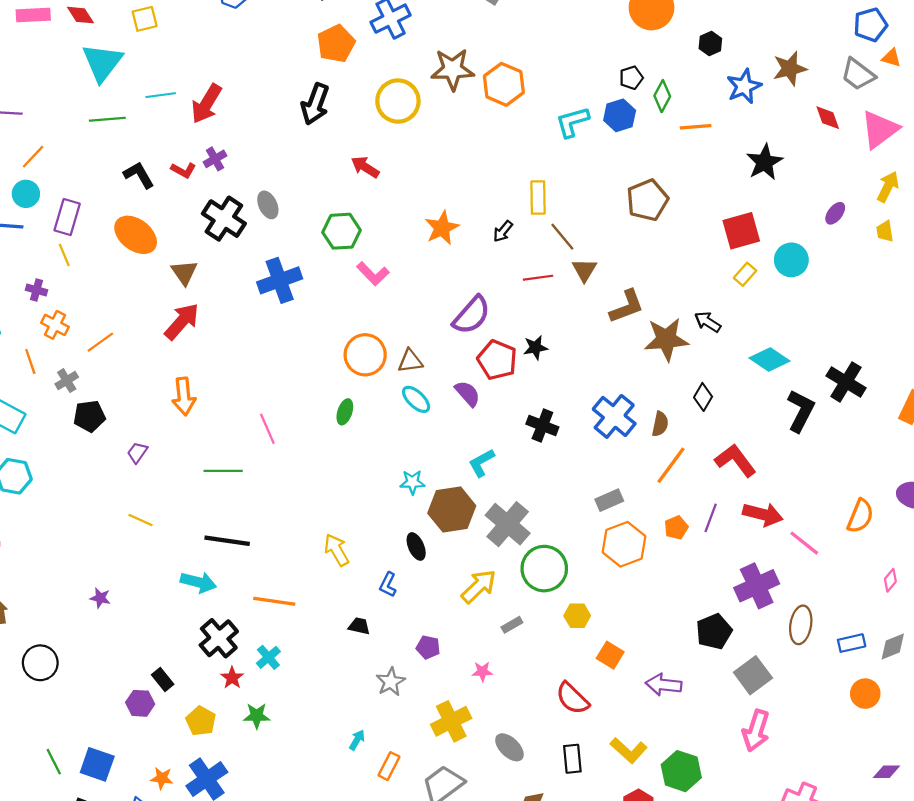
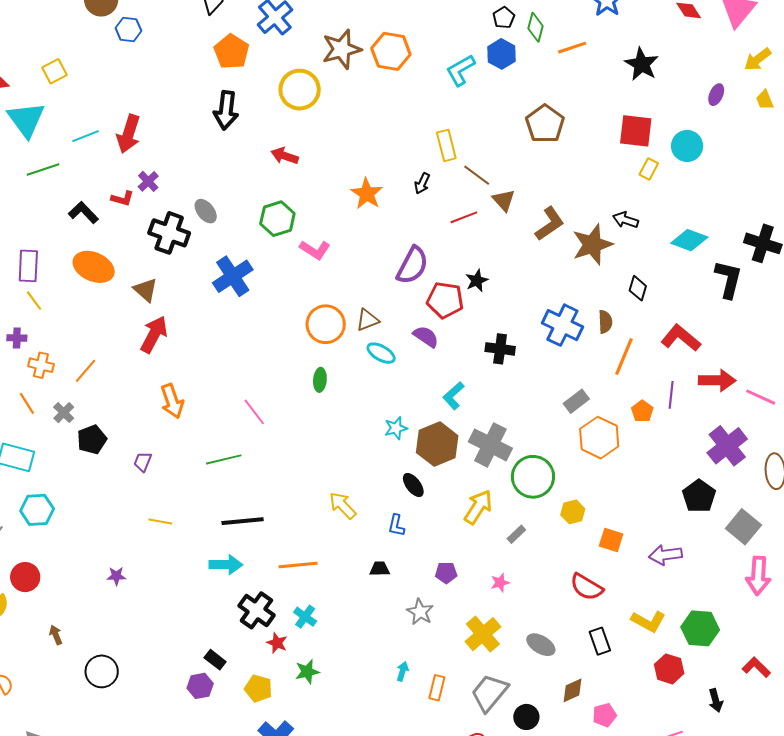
yellow arrow: (888, 187) -> (758, 59), turned -140
red square: (741, 231) -> (636, 131), turned 36
purple star: (100, 598) -> (116, 576), moved

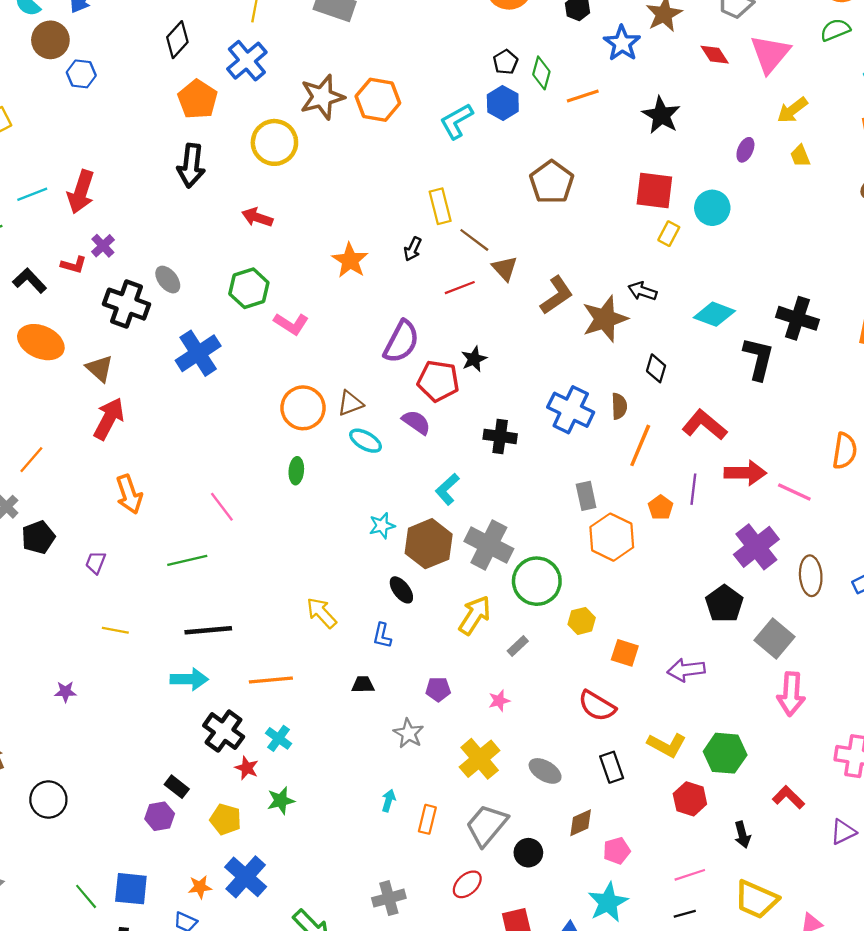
gray rectangle: (576, 401) -> (586, 496), turned -65

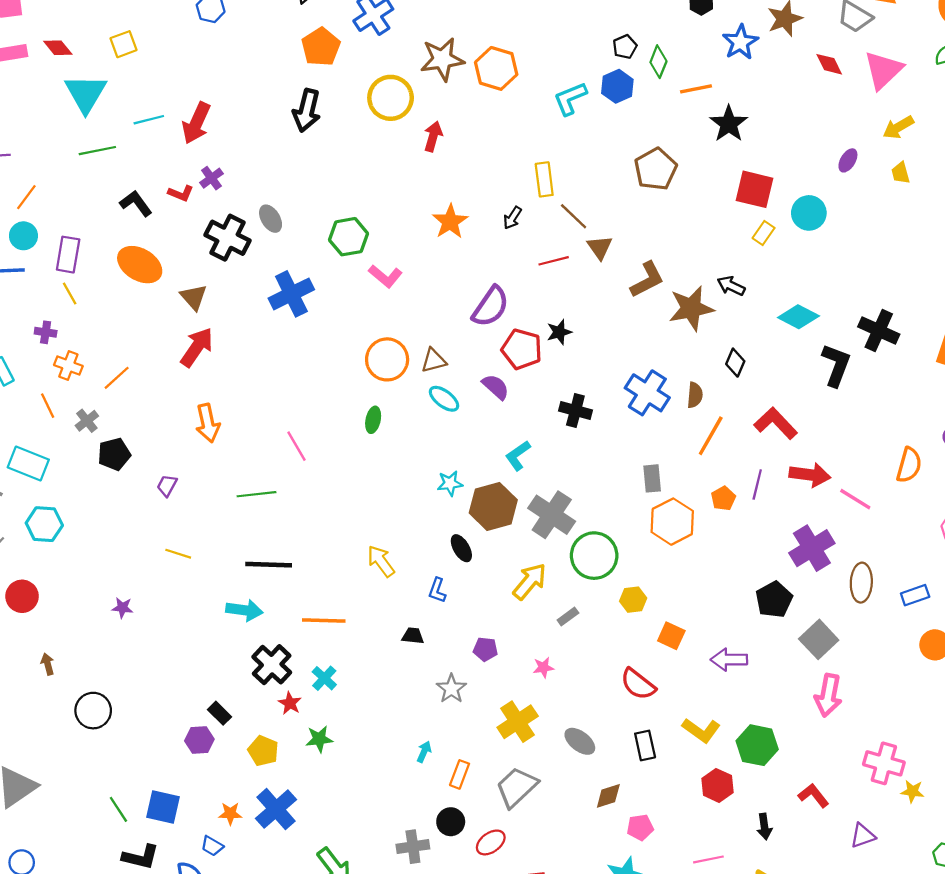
black star: (661, 115) -> (729, 124), moved
red arrow: (257, 217) -> (433, 136), moved, turned 80
black circle: (528, 853) -> (451, 822), moved

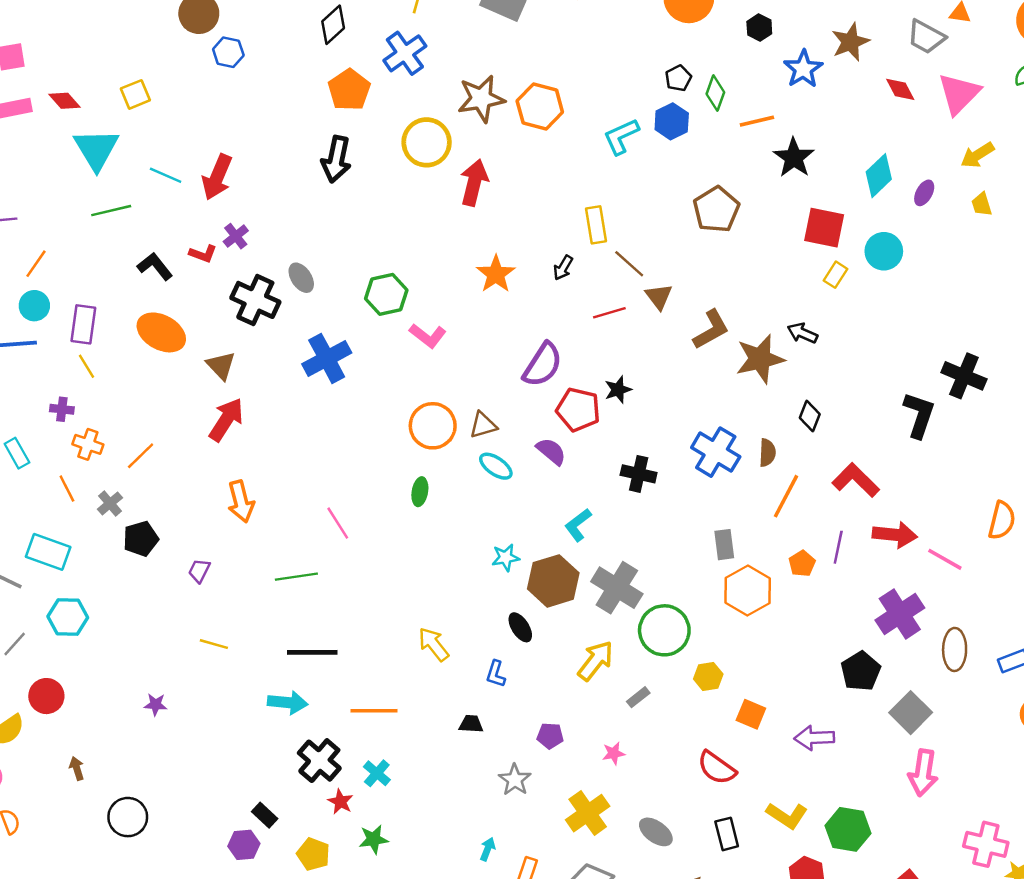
cyan line: (149, 120) -> (166, 175), turned 40
red arrow: (433, 136) -> (474, 183), size x1.4
cyan diamond: (798, 317) -> (879, 176), moved, turned -69

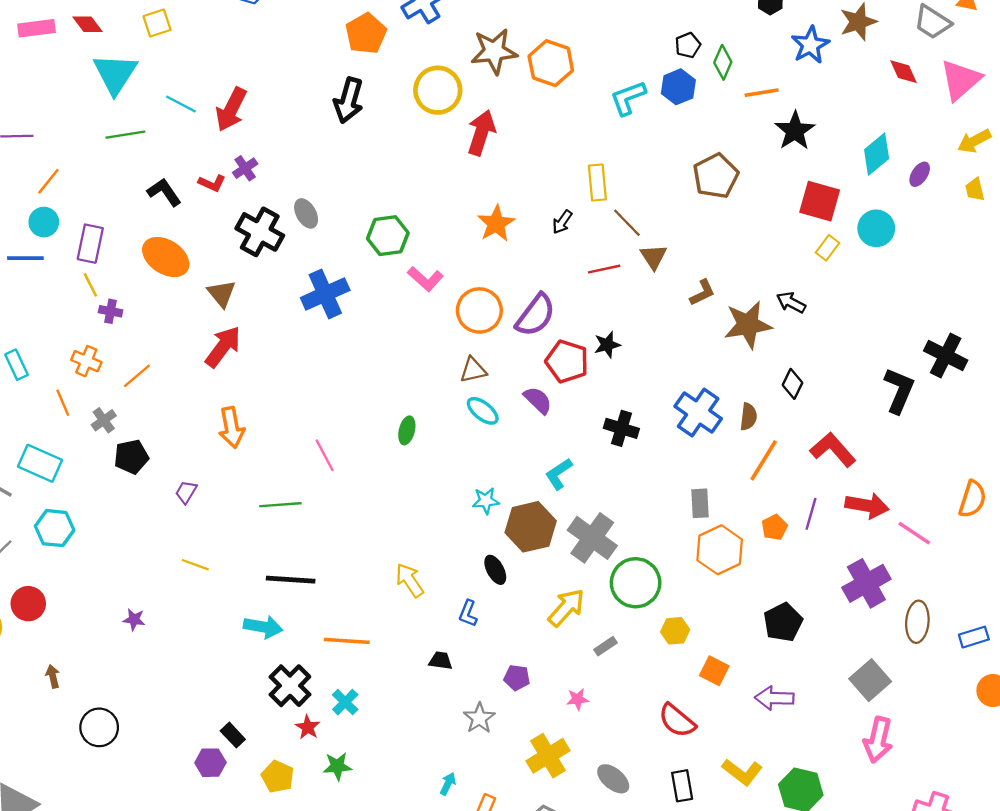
brown L-shape: (711, 330) -> (702, 293), size x0.7
purple cross: (62, 409) -> (111, 311), moved
orange circle: (433, 426) -> (479, 310), moved
black pentagon: (861, 671) -> (783, 622), moved

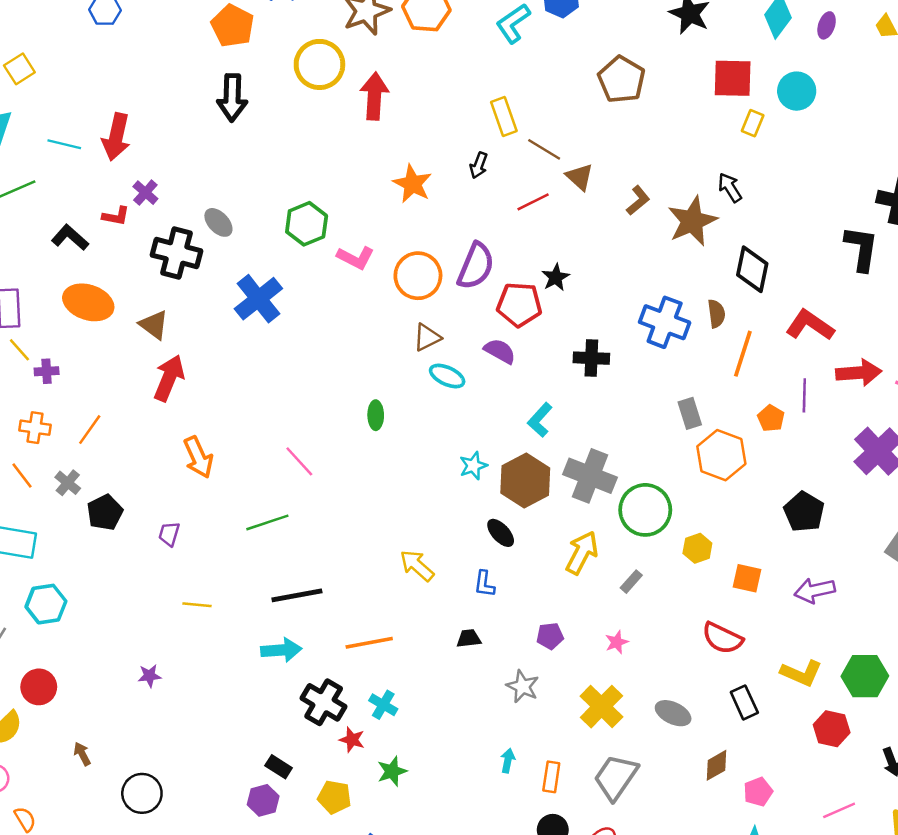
black arrow: (791, 302) -> (730, 188), turned 44
black diamond: (792, 384) -> (752, 269), size x1.5

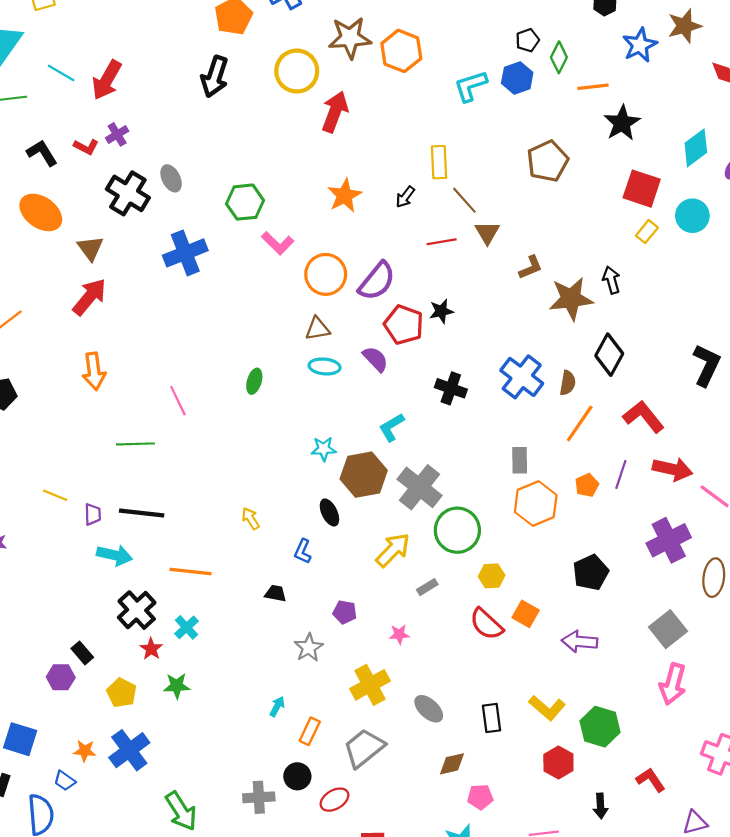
cyan ellipse: (447, 376) -> (325, 366), turned -36
purple trapezoid: (169, 534) -> (93, 514), moved, turned 145
yellow arrow: (417, 565) -> (251, 519), size x0.7
red semicircle: (722, 638) -> (486, 624), moved

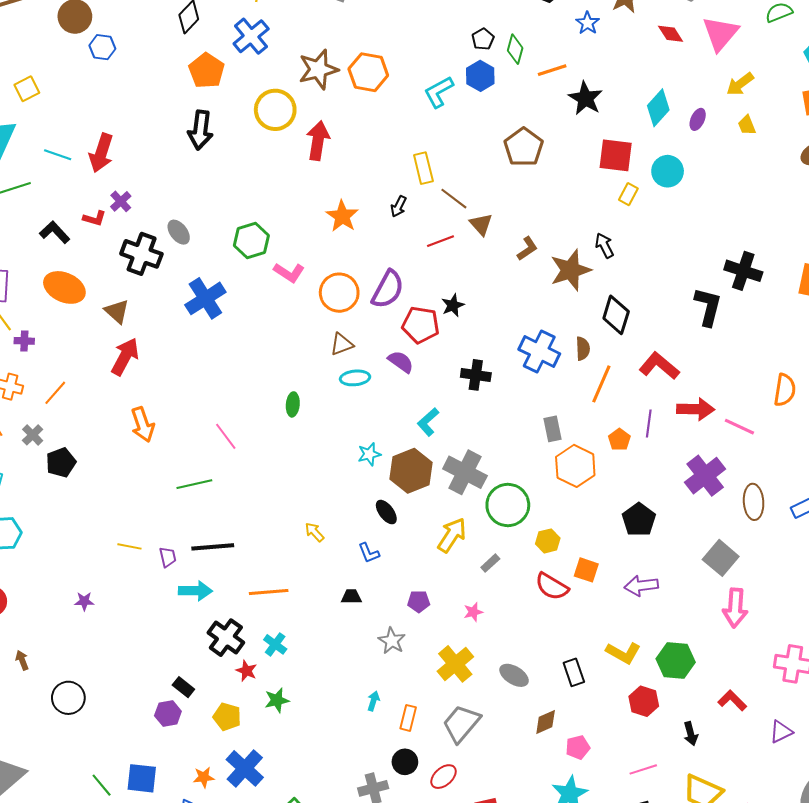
blue star: (640, 45) -> (588, 23), size x0.7
blue L-shape: (303, 551) -> (369, 553), turned -35

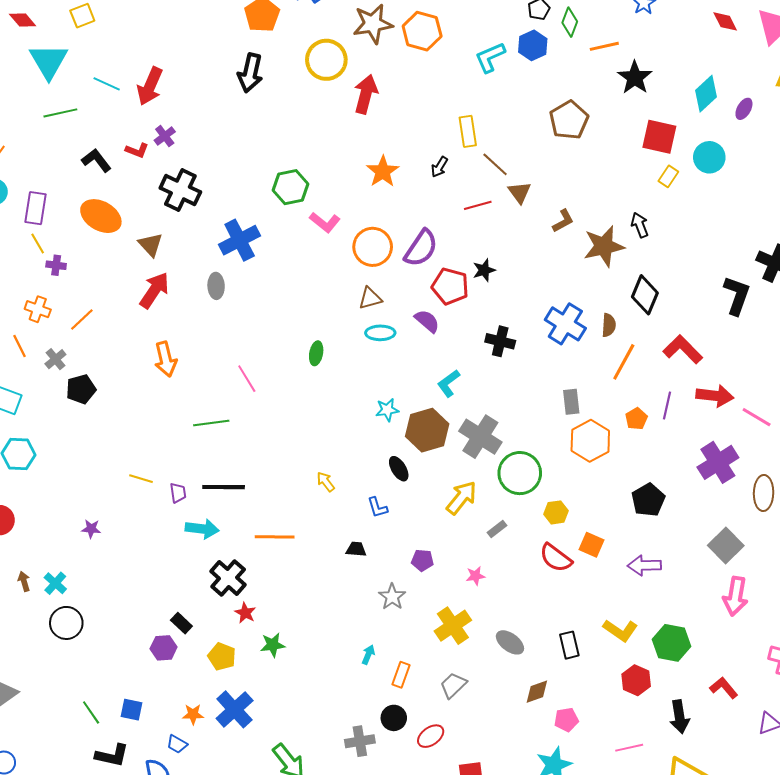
gray ellipse: (179, 232) -> (216, 286), moved, turned 30
cyan cross: (275, 644) -> (55, 583), moved
gray trapezoid: (461, 724) -> (453, 685), size x0.7
black arrow: (691, 734) -> (680, 717), size x1.4
blue square: (142, 778) -> (132, 710), size x0.7

